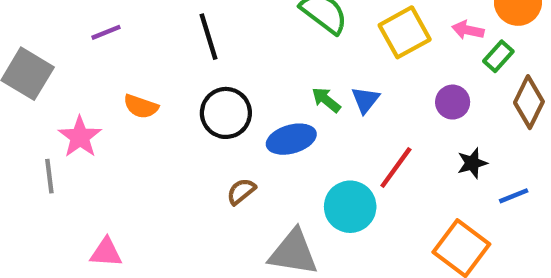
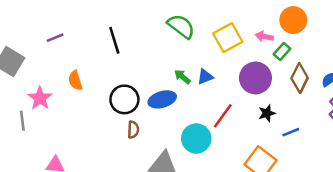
blue triangle: (365, 100) -> (205, 77), turned 30
purple circle: (453, 102) -> (255, 78), size x1.6
orange semicircle: (141, 106) -> (75, 81), turned 54
black circle: (226, 113) -> (124, 99), moved
brown semicircle: (241, 191) -> (133, 130), turned 132

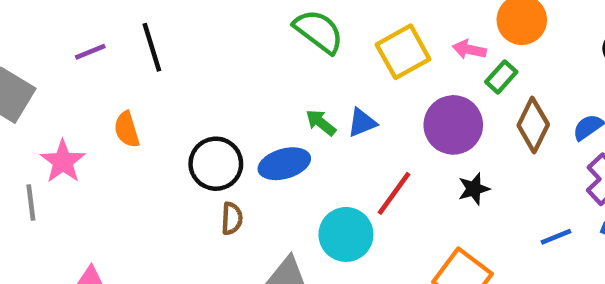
black line: (114, 40) -> (152, 47), moved
blue line: (291, 132) -> (556, 237), moved

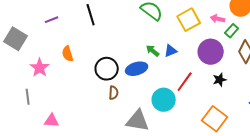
black line: (152, 47) -> (91, 15), moved
gray line: (31, 203) -> (28, 97), moved

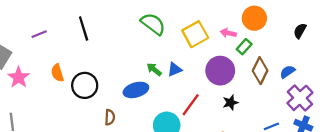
pink star: (40, 68) -> (19, 77), moved
black circle: (107, 69) -> (85, 85), moved

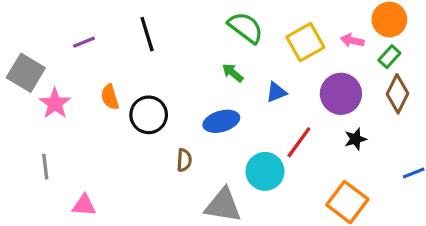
green rectangle: (244, 47) -> (389, 57), moved
green arrow: (154, 69) -> (233, 73), moved

